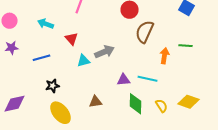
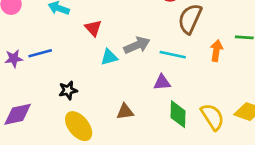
purple star: (12, 48) -> (14, 59), moved
blue line: (42, 58) -> (40, 53), moved
cyan line: (148, 79) -> (173, 55), moved
yellow semicircle: (162, 106) -> (212, 117), size x1.5

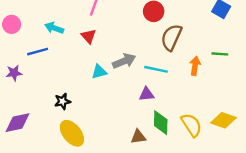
red triangle: (93, 28) -> (89, 36), moved
blue line: (40, 53) -> (38, 52), moved
brown triangle: (125, 112) -> (138, 137), moved

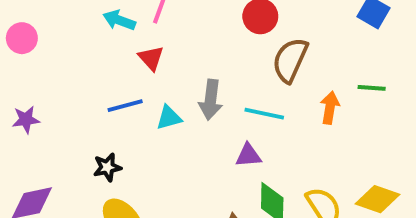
cyan arrow: (54, 28) -> (119, 20), moved
blue line: (38, 52) -> (125, 106), moved
gray arrow: (124, 61) -> (211, 100), turned 120

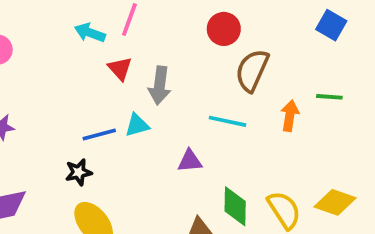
gray arrow: (211, 100) -> (160, 85), moved
blue line: (125, 106) -> (99, 135), moved
purple triangle: (248, 155) -> (190, 161), moved

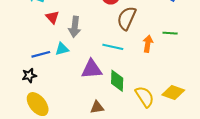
purple triangle: (190, 161) -> (92, 69), size x1.5
green diamond: (235, 206) -> (117, 81), moved

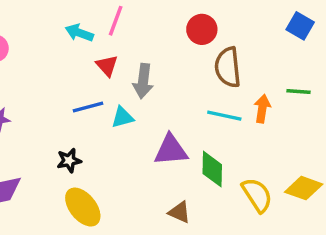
brown semicircle: (127, 18) -> (228, 67), turned -30
cyan line: (113, 47) -> (224, 116), moved
blue line: (41, 54) -> (88, 107), moved
brown triangle: (97, 107) -> (179, 212), turned 32

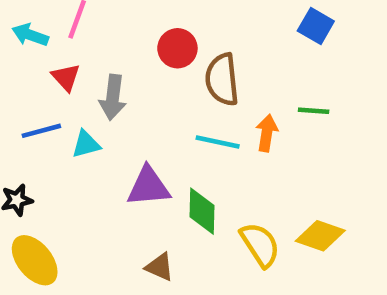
red circle: (202, 29) -> (177, 48), moved

